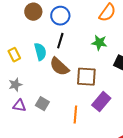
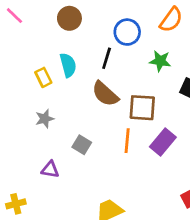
blue circle: (60, 16) -> (127, 32), moved
cyan semicircle: (40, 52) -> (68, 65), moved
purple triangle: (19, 106) -> (50, 170), moved
orange line: (75, 115) -> (127, 141), moved

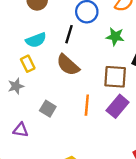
cyan semicircle: (68, 65) -> (36, 40), turned 84
yellow rectangle: (43, 77) -> (28, 64), moved
brown square: (142, 108) -> (115, 77), moved

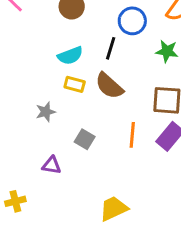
yellow rectangle: (28, 64) -> (75, 84), moved, turned -49

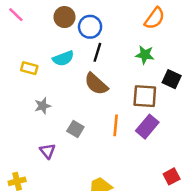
blue circle: (132, 21) -> (90, 27), moved
yellow rectangle: (75, 84) -> (29, 68), moved
purple triangle: (51, 165) -> (47, 151), turned 42

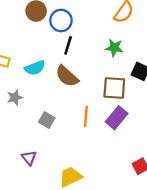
cyan semicircle: (63, 58) -> (35, 68), moved
purple triangle: (47, 151) -> (29, 158), moved

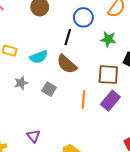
blue circle: (61, 20) -> (83, 17), moved
gray square: (47, 120) -> (49, 89), moved

